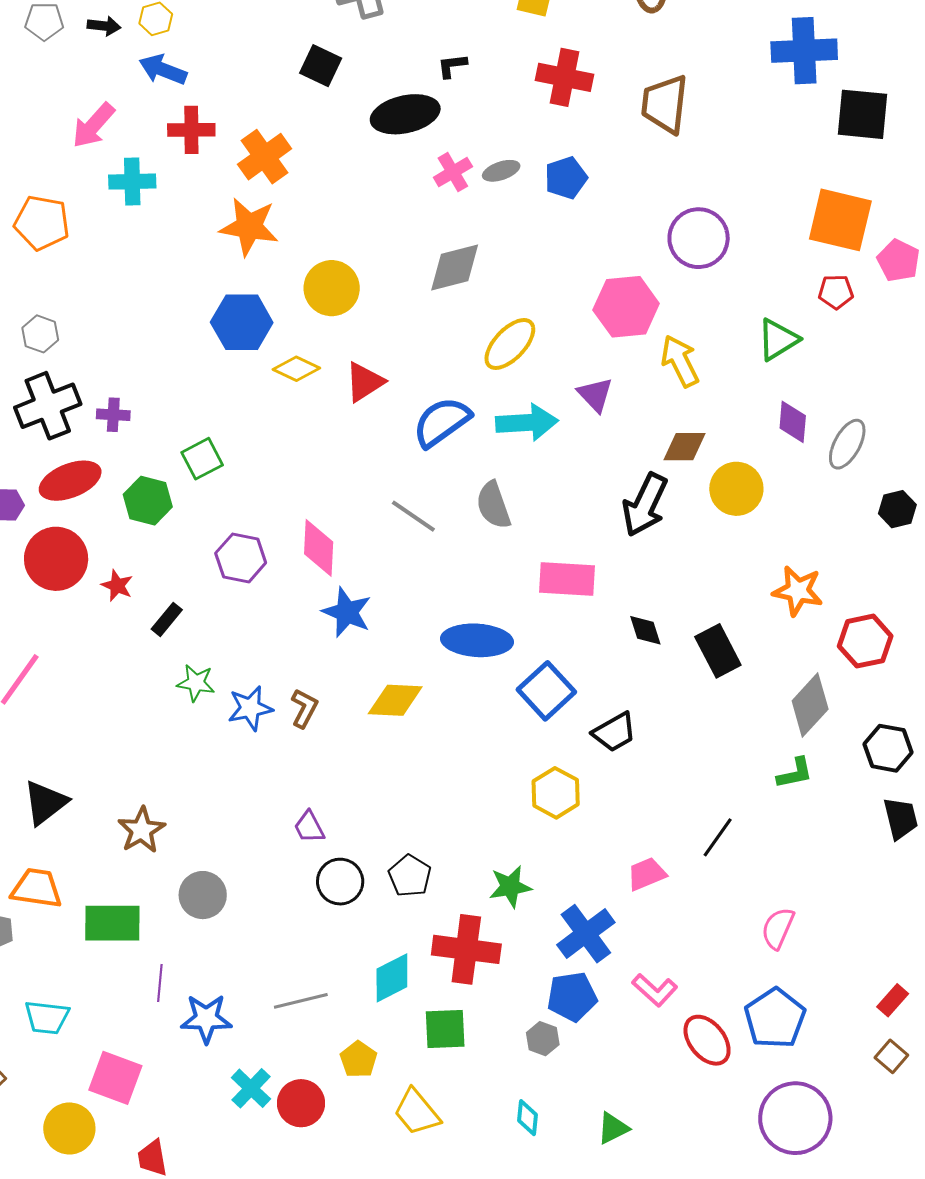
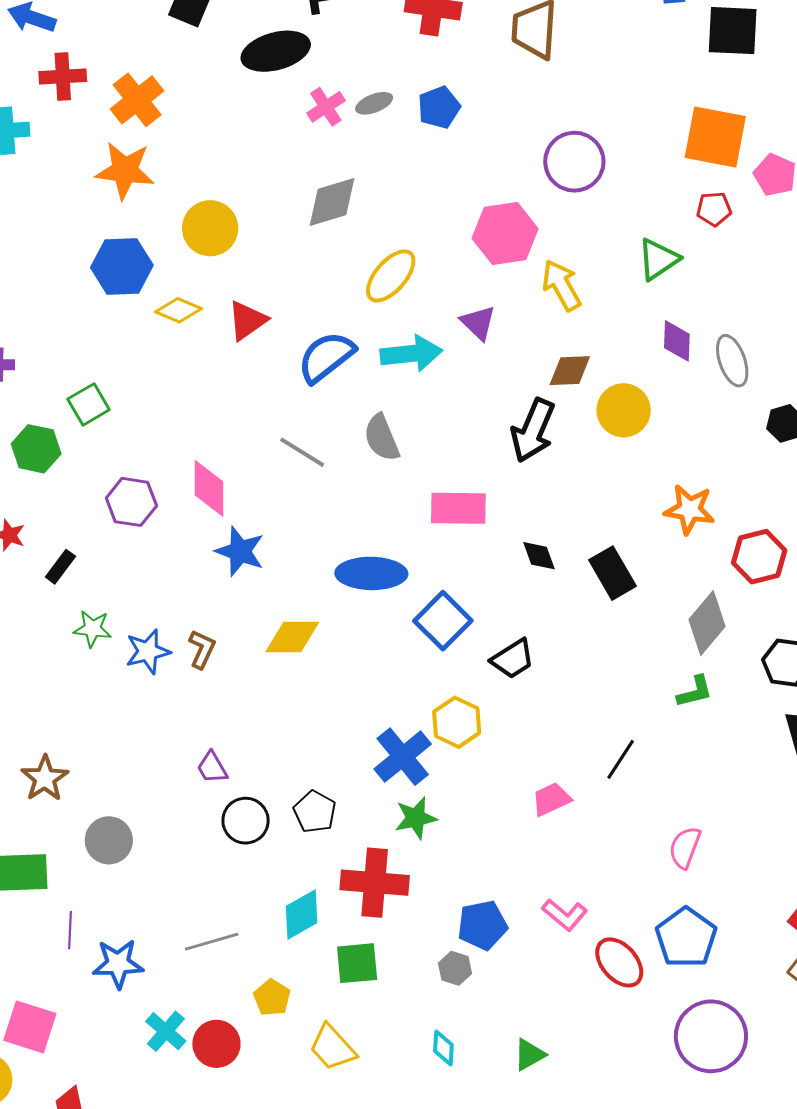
gray ellipse: (847, 444) -> (732, 361), turned -45
blue cross: (586, 934) -> (403, 757), moved

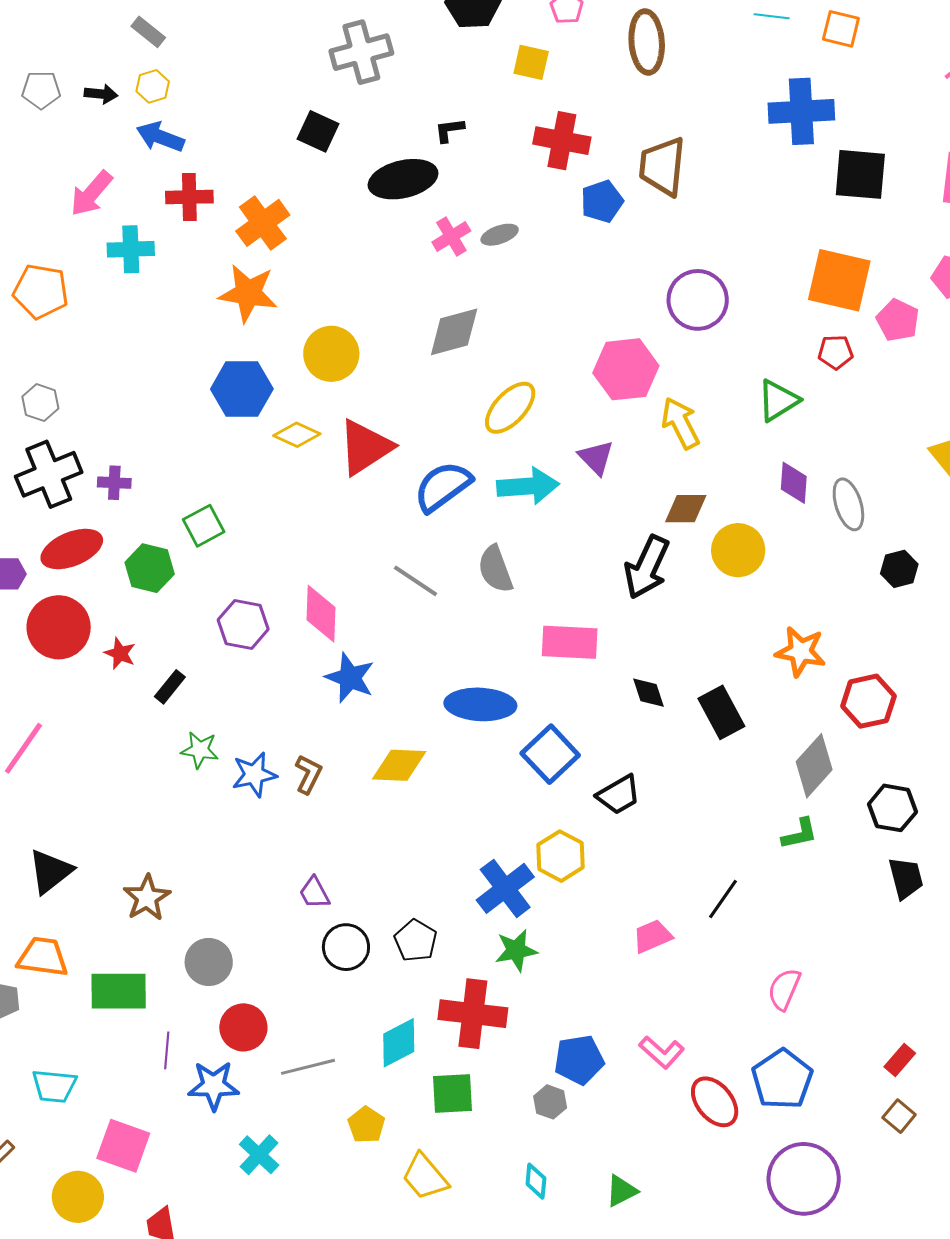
blue pentagon: (439, 107) -> (602, 201), moved
red triangle: (247, 320) -> (365, 447), size x1.4
red circle: (216, 1044) -> (243, 1027), moved

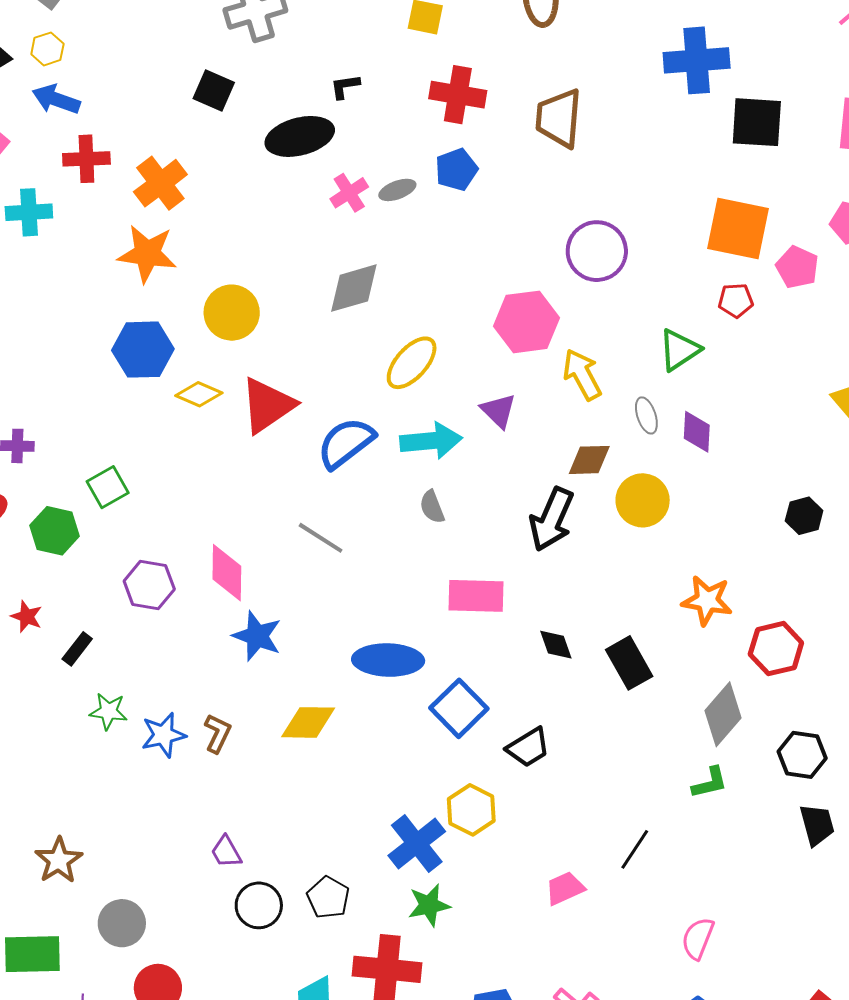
blue pentagon: (602, 201) -> (456, 170), moved
gray ellipse: (848, 504) -> (646, 415), moved, size x0.7
gray semicircle: (495, 569) -> (432, 507), moved, size x0.7

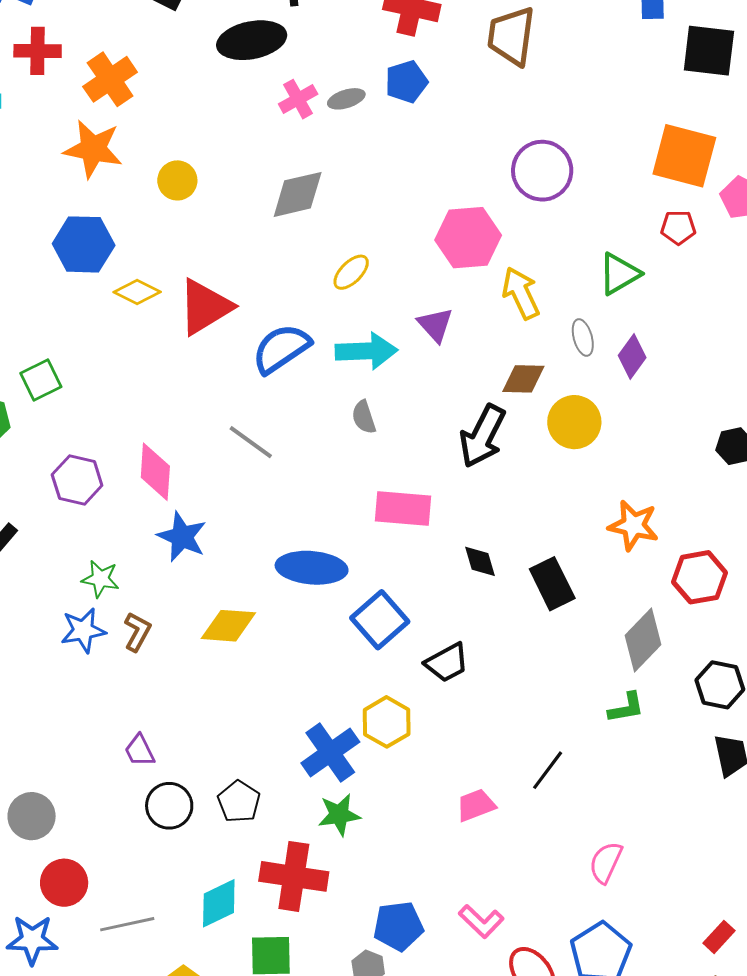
yellow circle: (232, 313) -> (177, 180), moved, size x0.7
yellow ellipse: (412, 363) -> (351, 272), size x0.7
purple diamond: (697, 432) -> (632, 357), turned 30
green star: (108, 711) -> (100, 579), moved

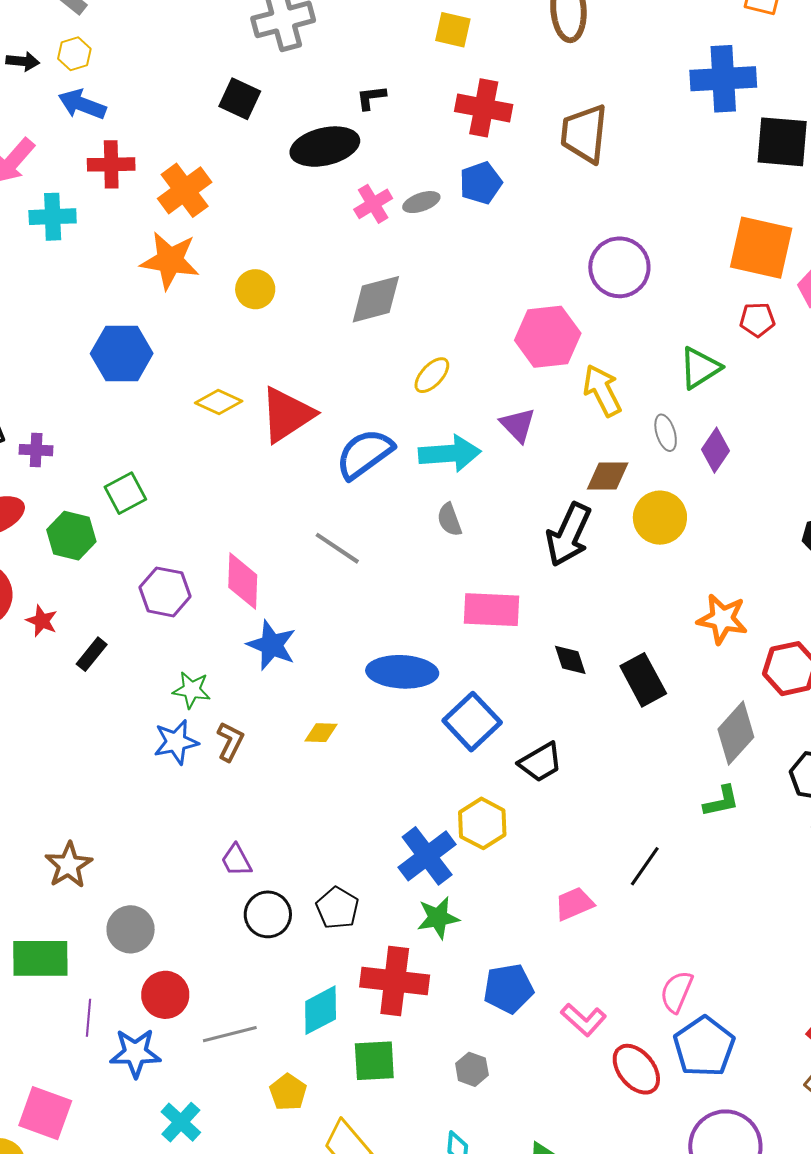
blue hexagon: (84, 244) -> (122, 354), moved
yellow diamond: (228, 626) -> (321, 733), size x0.6
pink semicircle: (606, 862) -> (677, 992), moved
blue pentagon: (398, 926) -> (508, 989), moved

